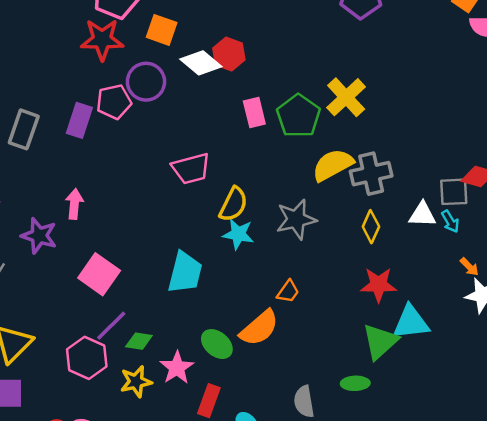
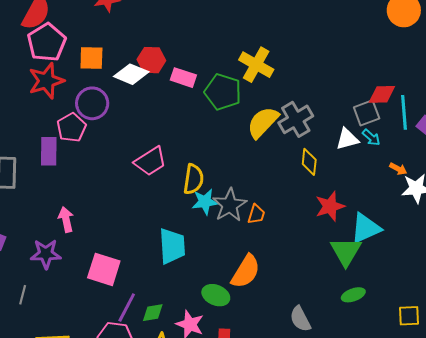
pink rectangle: (254, 112) -> (183, 78), moved, turned -40
gray star: (296, 219) -> (230, 205), moved
orange trapezoid: (288, 292) -> (256, 214), moved
green ellipse: (355, 383) -> (353, 295), moved

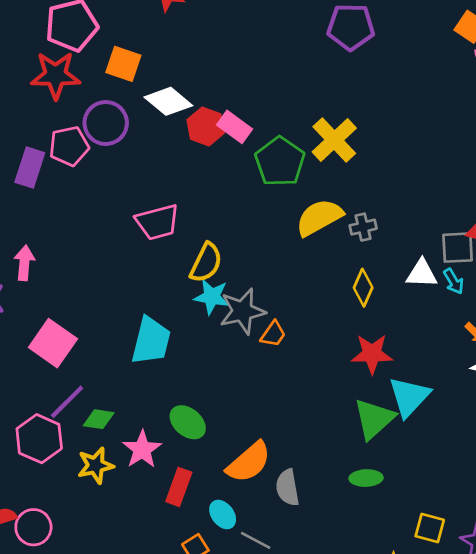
red hexagon: (151, 60) -> (206, 126), moved
gray cross: (296, 119) -> (363, 227), size x0.6
cyan triangle: (366, 228) -> (409, 397), turned -40
orange semicircle: (246, 271) -> (249, 462), moved

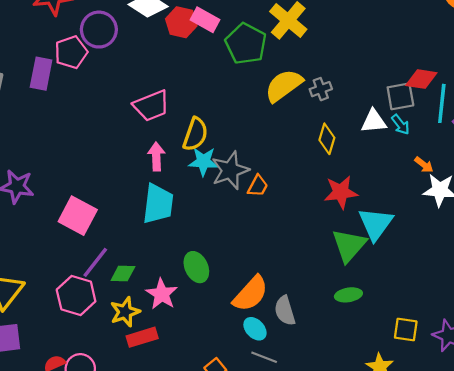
pink arrow: (24, 263) -> (156, 156), moved
green ellipse: (188, 422) -> (196, 267), turned 32
red rectangle: (179, 487) -> (142, 337), moved, turned 60
cyan ellipse: (223, 514) -> (255, 329), moved

